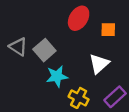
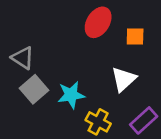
gray square: (44, 50) -> (34, 89), moved

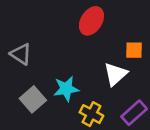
orange square: (135, 37) -> (134, 50), moved
gray square: (34, 89) -> (33, 99), moved

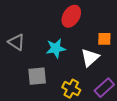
cyan star: (66, 89) -> (56, 48), moved
gray square: (33, 99) -> (37, 76), moved, turned 36

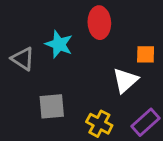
red ellipse: (71, 16) -> (99, 23), turned -35
cyan star: (56, 48) -> (59, 44), moved, turned 30

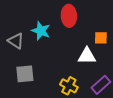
white triangle: (125, 80) -> (87, 56), turned 42
gray square: (52, 106) -> (25, 74), moved

